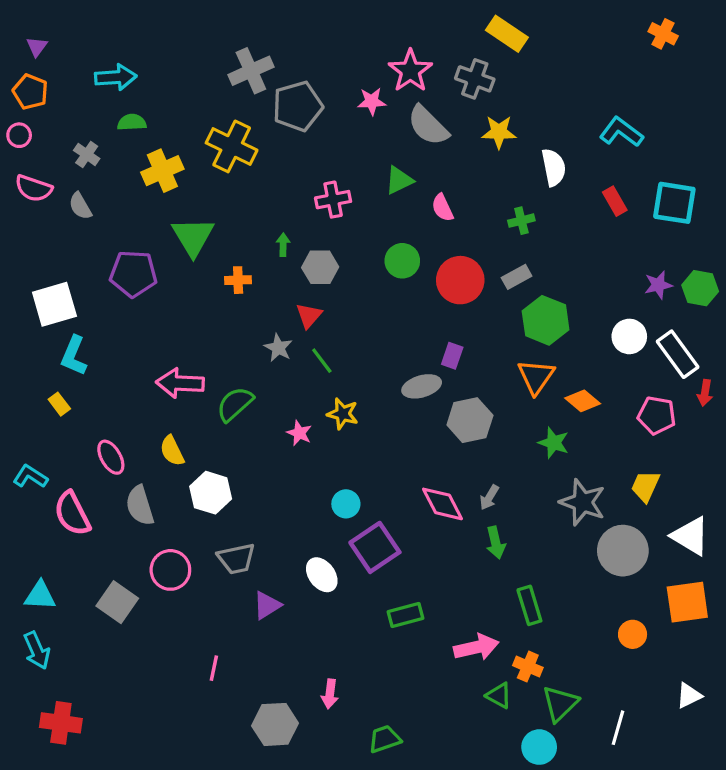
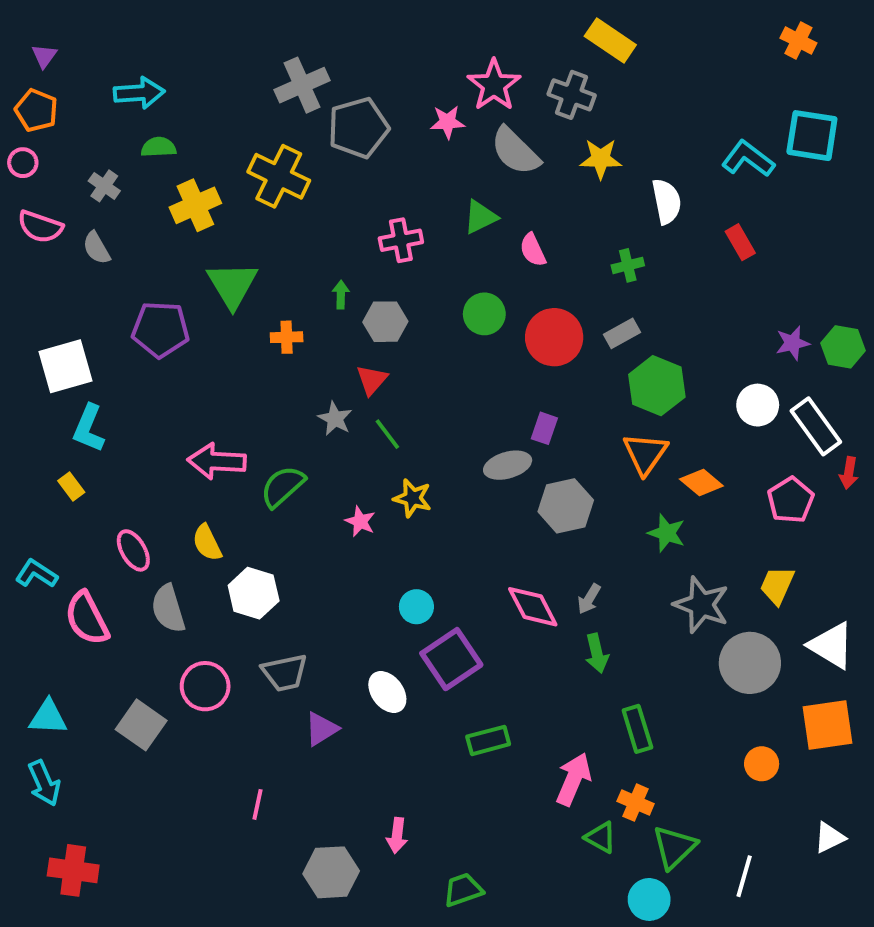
cyan square: (674, 203) -> (812, 136), moved
pink pentagon: (657, 415) -> (791, 500), turned 30
pink arrow: (476, 647) -> (573, 779), turned -54

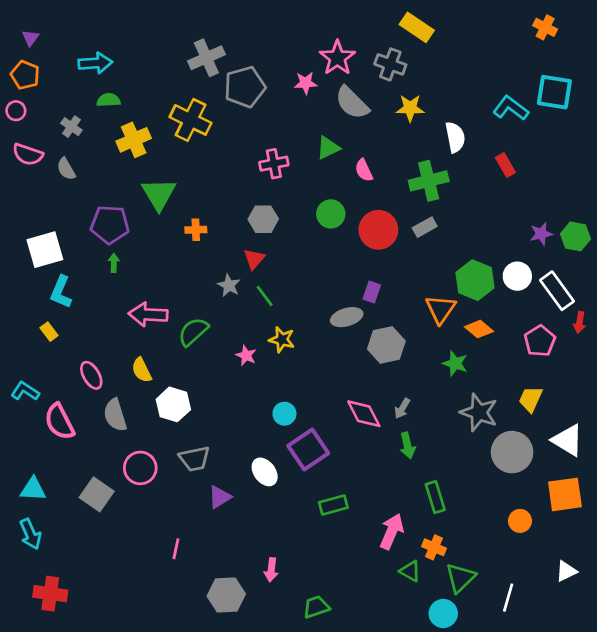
green cross: (628, 265) -> (429, 181), size x1.8
green arrow: (341, 295) -> (114, 263), moved
green hexagon: (657, 386) -> (475, 280), moved

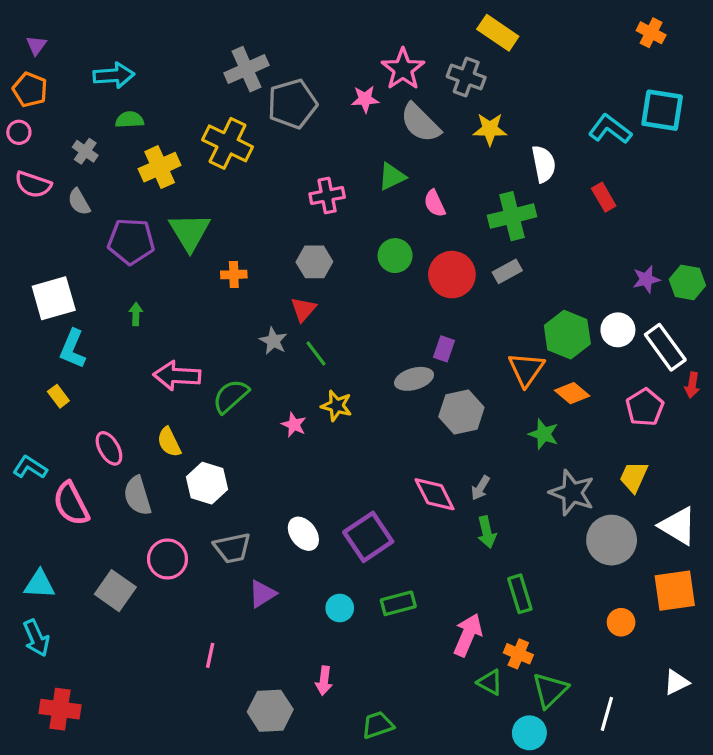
purple pentagon: (110, 225) -> (131, 241), moved
cyan circle: (284, 414) -> (340, 608), moved
white ellipse: (265, 472) -> (303, 534), moved

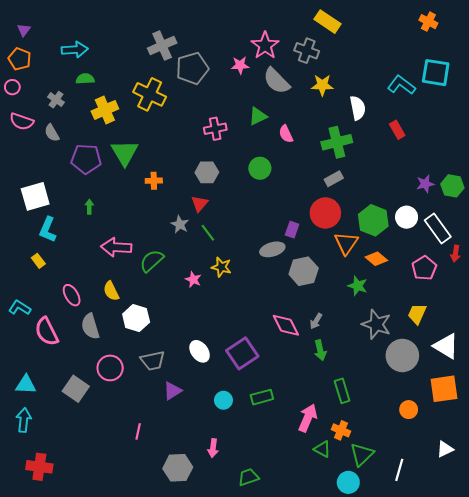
red circle: (452, 275) -> (325, 213), moved
cyan arrow: (36, 638) -> (24, 420), turned -150

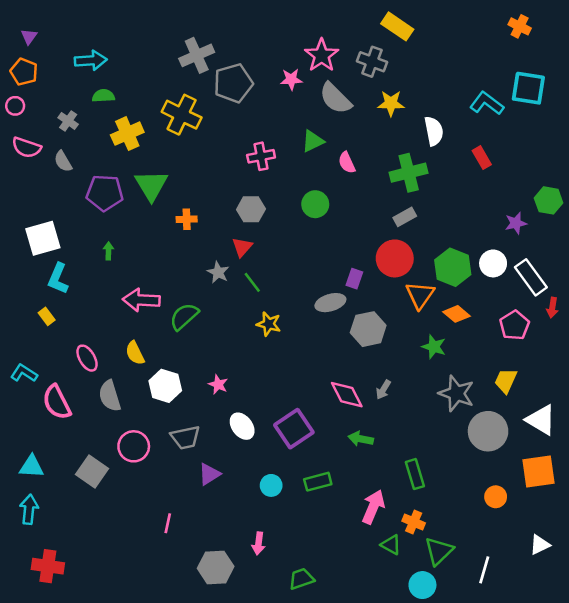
green hexagon: (452, 186) -> (549, 200), moved
pink star: (193, 280) -> (218, 385), moved
green arrow: (320, 350) -> (361, 439), moved, turned 114

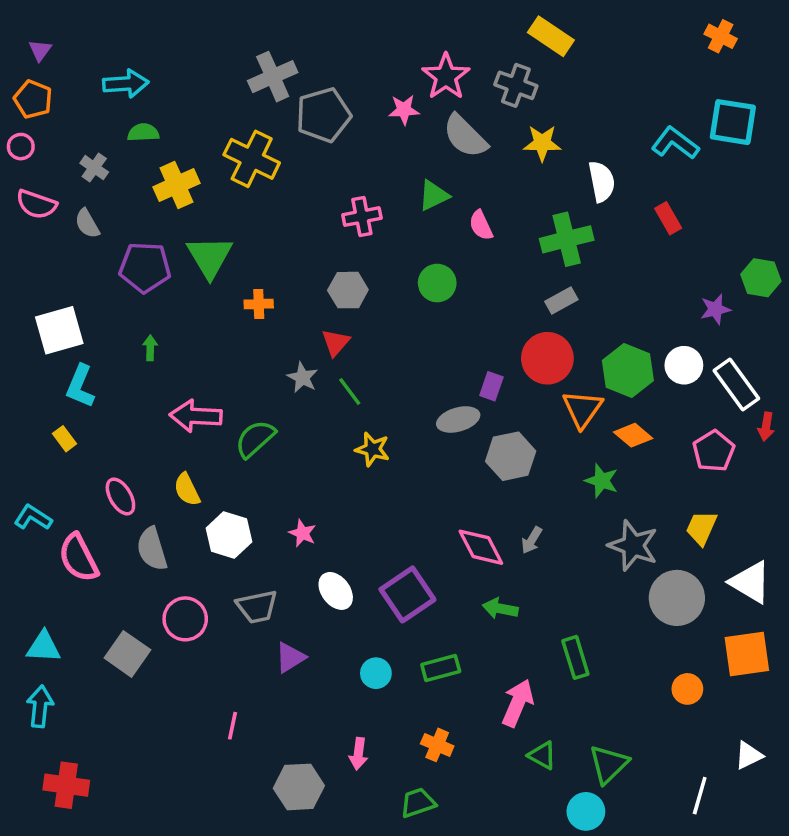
orange cross: (414, 522) -> (437, 745), moved
white line: (484, 570) -> (700, 796), moved

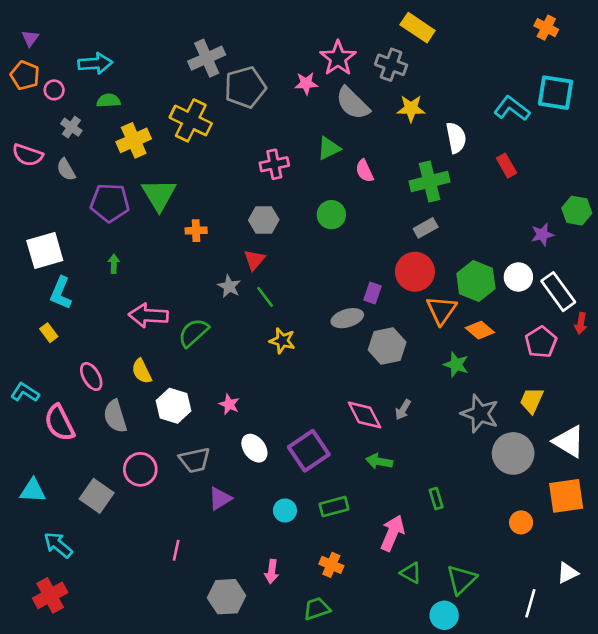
pink circle: (21, 147) -> (54, 90), moved
green rectangle: (575, 657) -> (436, 499), size x0.7
cyan arrow: (40, 706) -> (58, 545), moved, turned -56
red cross: (66, 785) -> (50, 595), turned -36

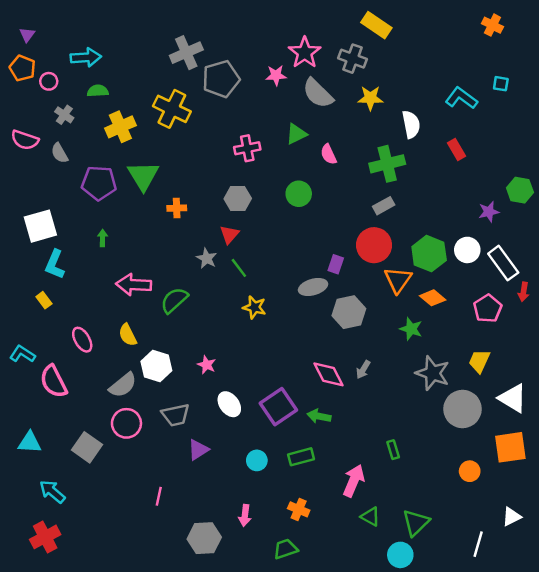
cyan square: (556, 93) -> (501, 84), size x0.5
gray semicircle: (115, 416) -> (123, 385), moved, turned -112
green arrow: (379, 461) -> (319, 416), moved

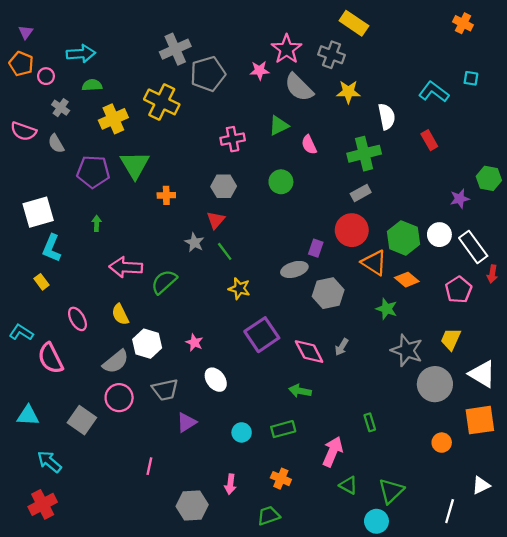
orange triangle: (398, 280) -> (374, 263), turned -32
purple square: (278, 407) -> (262, 335), moved

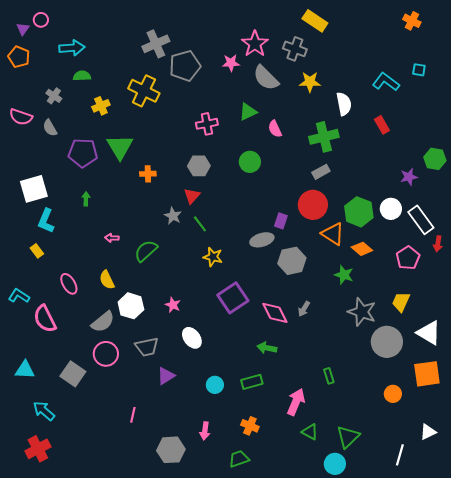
pink circle: (46, 76) -> (41, 20), moved
yellow cross: (113, 119) -> (101, 106), size x0.7
pink arrow: (126, 267) -> (112, 238), size x0.5

